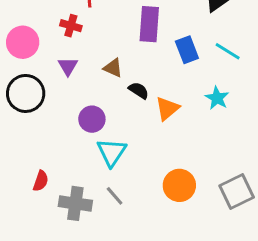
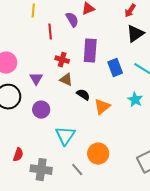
red cross: (71, 26) -> (62, 60), moved
purple circle: (92, 119) -> (41, 110), moved
orange circle: (179, 185) -> (98, 154), moved
gray line: (115, 196) -> (77, 170), moved

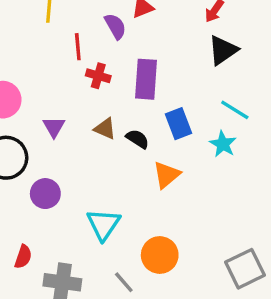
red cross: (62, 60) -> (98, 76), moved
blue rectangle: (115, 68) -> (178, 124), moved
black semicircle: (83, 95) -> (138, 139), moved
cyan star: (135, 100) -> (223, 144), moved
purple circle: (41, 110) -> (45, 194), moved

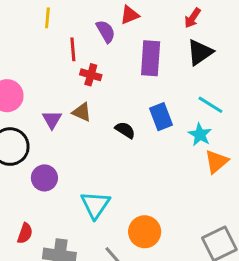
purple rectangle: (146, 79) -> (151, 58), moved
brown triangle: (105, 129) -> (82, 112), moved
orange triangle: (167, 175) -> (216, 161), moved

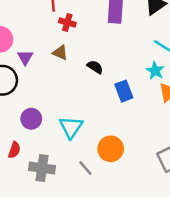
blue rectangle: (161, 117) -> (124, 91), moved
purple triangle: (52, 120) -> (25, 57), moved
purple circle: (44, 178) -> (31, 119), moved

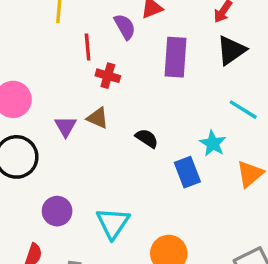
purple triangle: (25, 57) -> (66, 126), moved
cyan star: (155, 71) -> (213, 143), moved

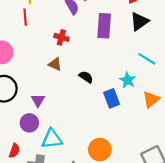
red line: (88, 47) -> (25, 17), moved
purple triangle: (66, 126) -> (38, 100), moved
cyan triangle: (113, 223) -> (52, 139), moved, turned 50

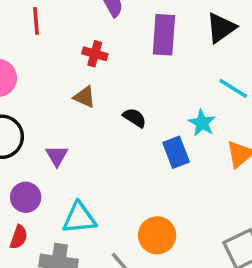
purple circle: (29, 123) -> (26, 197), moved

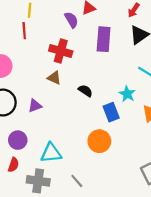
red cross: (95, 54) -> (61, 51), size x1.5
purple triangle: (57, 156) -> (35, 106), moved, turned 40
orange circle: (157, 235) -> (99, 141), moved

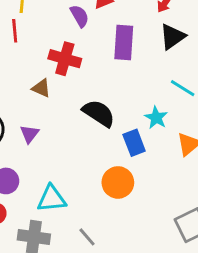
brown triangle: (54, 78) -> (41, 88), moved
black semicircle: (85, 91) -> (99, 113), size x1.6
purple triangle: (35, 106) -> (29, 134), turned -32

